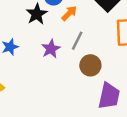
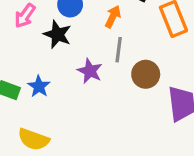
orange arrow: (69, 13) -> (113, 17), moved

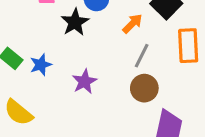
gray line: (119, 50) -> (142, 56), moved
purple star: (90, 71) -> (84, 82), moved

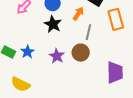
black star: (75, 22) -> (53, 24), moved
brown circle: (144, 88) -> (81, 53), moved

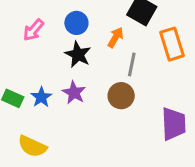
purple star: (57, 56) -> (74, 93), moved

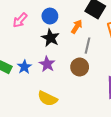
yellow semicircle: (32, 146) -> (48, 98), moved

